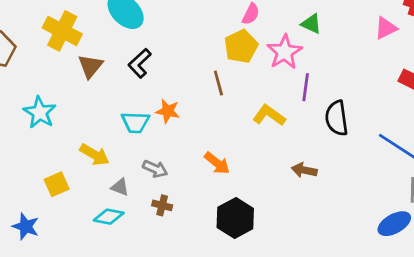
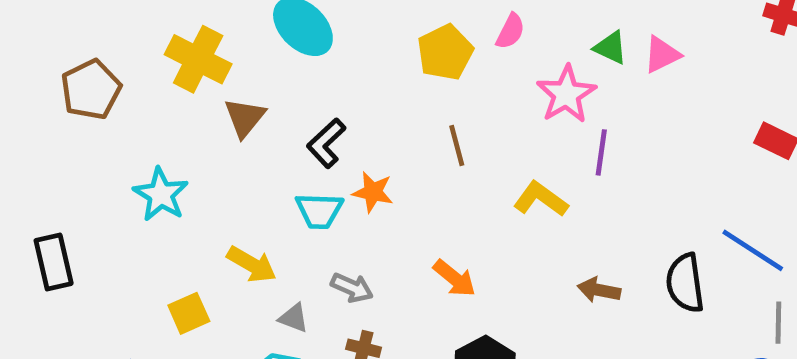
pink triangle: (386, 28) -> (662, 55), moved
yellow pentagon: (241, 46) -> (445, 52), moved
black L-shape: (140, 63) -> (326, 143), moved
black semicircle: (337, 118) -> (685, 283), moved

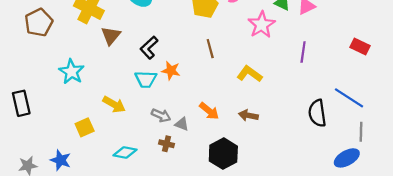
purple line: (601, 152) -> (303, 52), moved
brown arrow: (599, 290) -> (248, 115), moved
gray triangle: (294, 318) -> (182, 124), moved

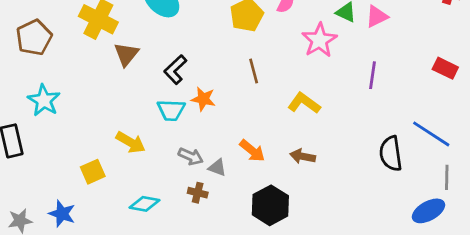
cyan star: (71, 72) -> (44, 100), moved

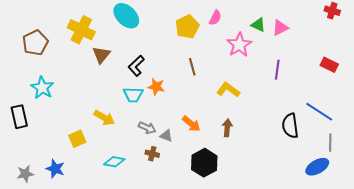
brown arrow: (303, 156) -> (227, 128), turned 84

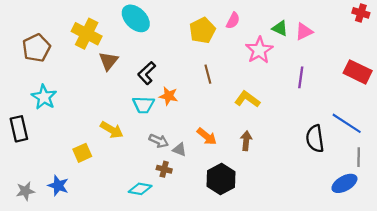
red rectangle: (329, 65) -> (358, 72), size x1.4
cyan diamond: (114, 162) -> (140, 189), moved

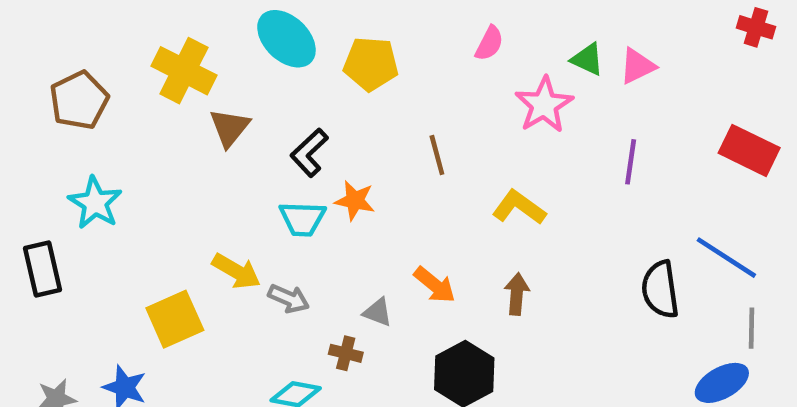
yellow pentagon: (202, 30) -> (371, 64), moved, turned 30
gray arrow: (159, 141) -> (289, 299), moved
yellow square: (82, 153) -> (175, 319), size x1.4

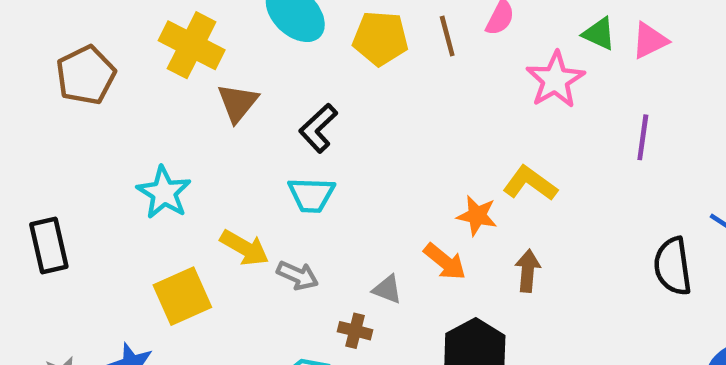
brown line: (437, 155) -> (447, 36), moved
orange star: (355, 201) -> (477, 216), moved
cyan star: (95, 203) -> (164, 193), moved

